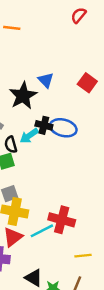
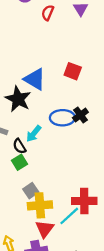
blue triangle: (46, 80) -> (35, 79), size x1.5
black cross: (44, 125) -> (80, 115), moved, turned -35

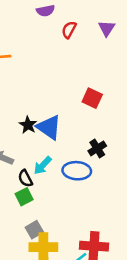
blue triangle: (35, 79) -> (49, 127), moved
black star: (18, 99) -> (28, 125), size x0.6
blue ellipse: (62, 118) -> (77, 171), moved

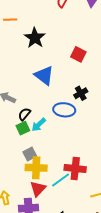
black star: (28, 125) -> (35, 38), moved, size x1.5
cyan arrow: (43, 165) -> (39, 125), moved
black semicircle: (25, 178) -> (24, 114), turned 64

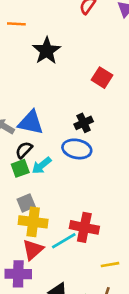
blue triangle: (44, 75) -> (31, 123), moved, turned -30
black cross: (81, 93) -> (84, 123), moved

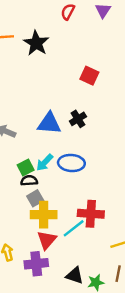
black star: (47, 51) -> (36, 43), moved
blue triangle: (31, 123) -> (49, 123), moved
blue ellipse: (77, 149) -> (71, 163), moved
black semicircle: (24, 150) -> (29, 181), moved, turned 49

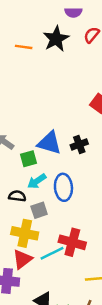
black star: (36, 43) -> (56, 39), moved
blue ellipse: (71, 163) -> (63, 187), turned 70
green square: (26, 167) -> (29, 159), moved
gray square: (35, 198) -> (39, 210), moved

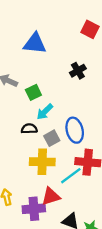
blue triangle: (49, 143) -> (35, 43), moved
blue ellipse: (63, 187) -> (75, 130), moved
red triangle: (22, 259) -> (51, 196), moved, turned 30

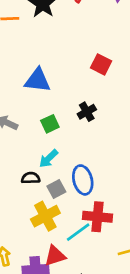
green square: (33, 92) -> (50, 124), moved
yellow cross: (42, 162) -> (45, 216), turned -30

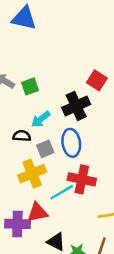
red square: (101, 64) -> (97, 80), moved
blue triangle: (38, 80) -> (24, 18), moved
black cross: (87, 112) -> (76, 106), moved, size x1.5
green square: (50, 124) -> (30, 86), moved

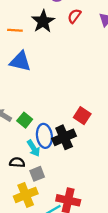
green square: (30, 86) -> (25, 120), turned -32
cyan arrow: (41, 119) -> (34, 148), turned -84
blue ellipse: (71, 143) -> (44, 136), moved

